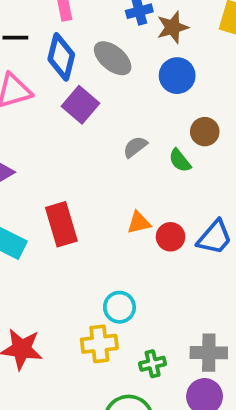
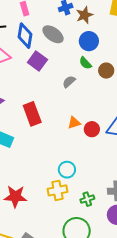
green semicircle: (180, 160) -> (85, 63), moved
red rectangle: (61, 224) -> (32, 114), moved

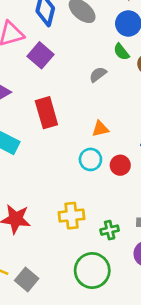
purple square: (37, 61) -> (41, 55), moved
red circle: (92, 129) -> (120, 165), moved
cyan circle: (67, 170) -> (90, 159), moved

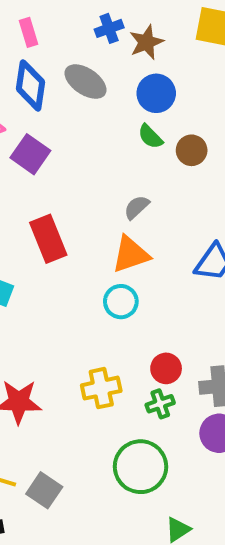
gray semicircle: (98, 74) -> (137, 207), moved
orange triangle: (100, 129) -> (131, 254), size x1.5
red circle: (120, 165) -> (166, 368), moved

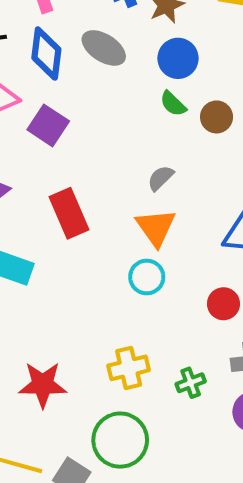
orange triangle: (131, 254) -> (156, 227), turned -45
red circle: (166, 368) -> (223, 304), moved
green circle: (141, 467) -> (120, 440), moved

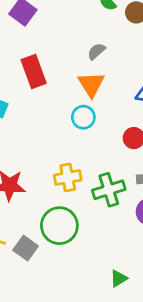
green cross: (191, 383) -> (109, 190), size x1.6

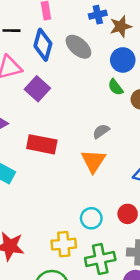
red rectangle: (34, 72) -> (42, 144), turned -64
cyan circle: (83, 117) -> (91, 218), moved

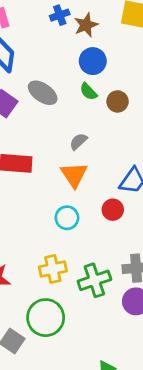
gray ellipse: (78, 47) -> (43, 93), moved
red circle: (128, 214) -> (113, 210), moved
cyan circle: (91, 218) -> (67, 218), moved

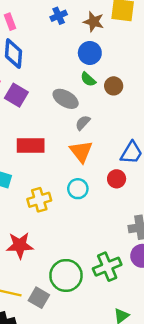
brown star: (86, 25) -> (94, 22), moved, turned -30
gray ellipse: (43, 93) -> (66, 99), moved
yellow cross: (53, 269) -> (39, 200), moved
green cross: (94, 280) -> (107, 267), moved

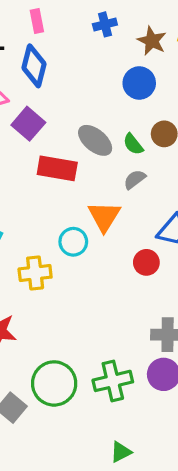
green semicircle: (88, 79) -> (133, 144), moved
gray semicircle: (83, 123) -> (135, 179), moved
red rectangle: (31, 145) -> (57, 168), moved
cyan circle: (78, 189) -> (73, 242), moved

